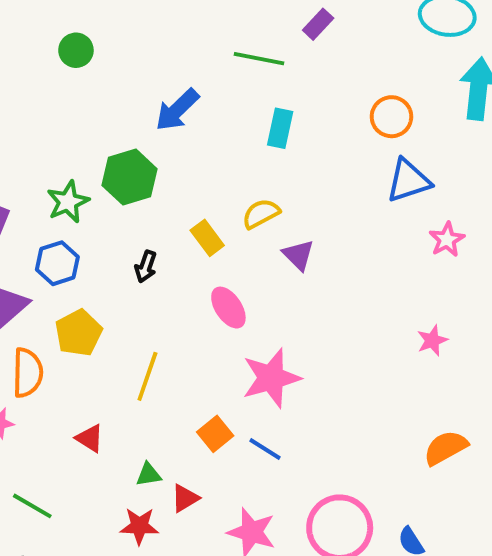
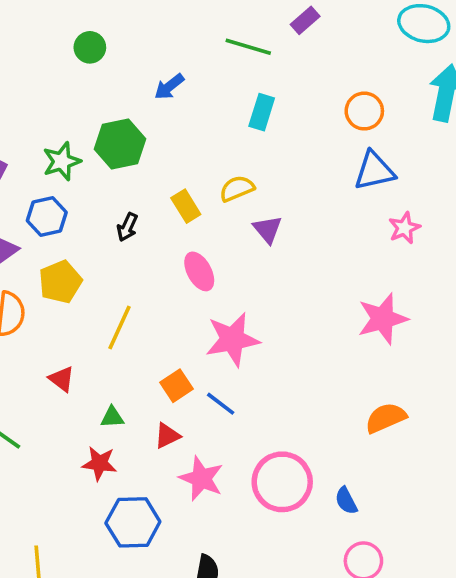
green circle: (76, 50) -> (90, 47), moved
blue arrow: (177, 110) -> (169, 87), size x0.7
pink star: (432, 340) -> (383, 319), size x1.8
red triangle: (185, 498) -> (167, 436), moved

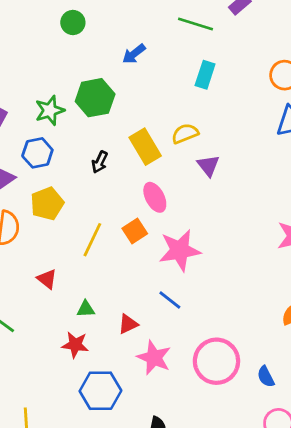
yellow rectangle: (186, 206) -> (145, 147), size x1.4
orange square: (176, 386) -> (135, 231), moved

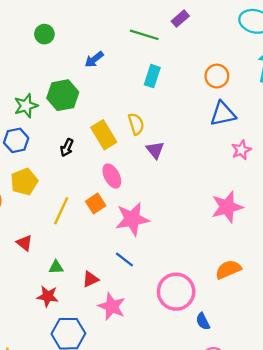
yellow semicircle: (185, 134) -> (136, 124), turned 95
pink circle: (216, 361) -> (176, 292), moved

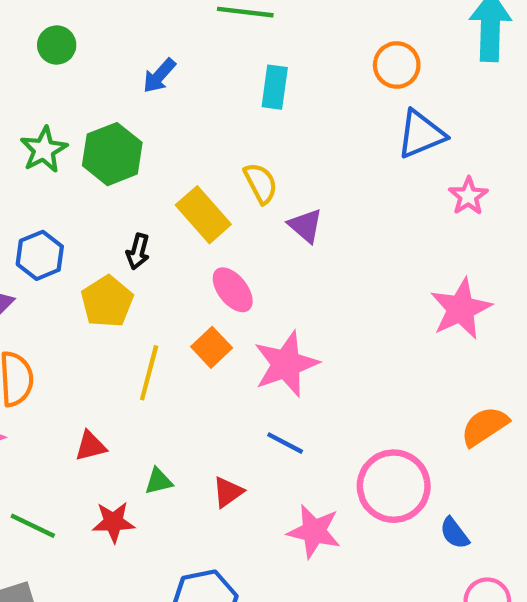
green star: (26, 106) -> (44, 150), moved
yellow pentagon: (24, 182) -> (107, 302), moved
red triangle: (24, 243) -> (91, 446), turned -42
red star: (48, 296) -> (113, 522), moved
pink star: (112, 306) -> (314, 531), moved

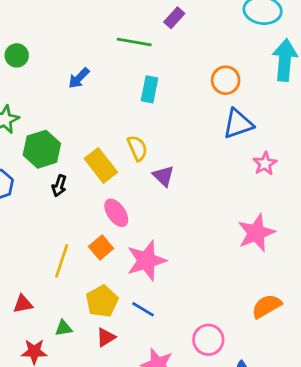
green hexagon: (112, 154) -> (42, 149), moved
yellow pentagon: (107, 302) -> (102, 301), moved
pink circle: (394, 486) -> (208, 340), size x0.7

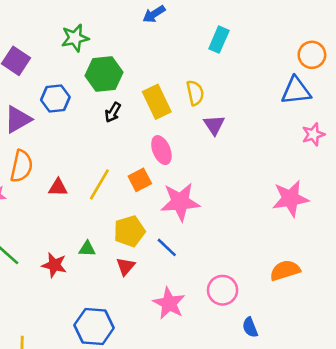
orange circle: (226, 80) -> (312, 55), moved
red triangle: (23, 304) -> (58, 188), moved
red triangle: (106, 337) -> (126, 266), turned -30

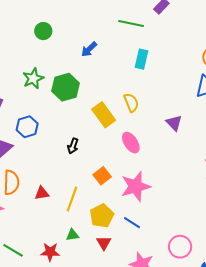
green hexagon: (104, 74) -> (66, 87), moved
black arrow: (113, 112) -> (73, 146), moved
purple triangle: (214, 125) -> (174, 123), moved
pink ellipse: (161, 150) -> (131, 143), moved
yellow line: (99, 184) -> (72, 199), moved

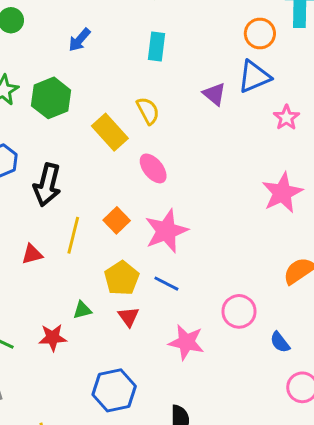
purple triangle: (174, 123) -> (214, 94), moved
black arrow: (73, 146) -> (47, 185), moved, size x1.8
yellow line: (72, 199) -> (73, 235), moved

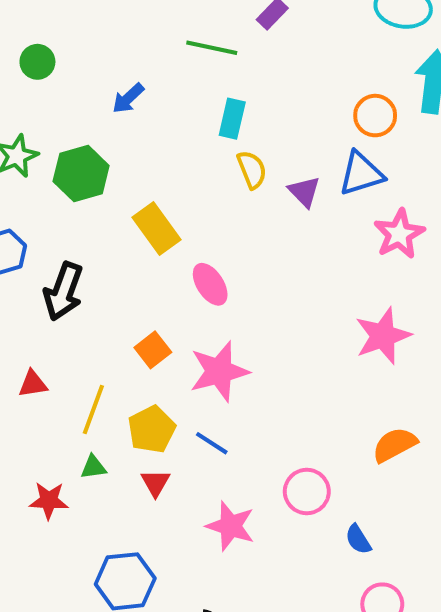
yellow semicircle: (148, 111) -> (252, 170), moved
pink star: (286, 118) -> (399, 234), size x1.4
yellow line: (73, 235) -> (93, 410), moved

